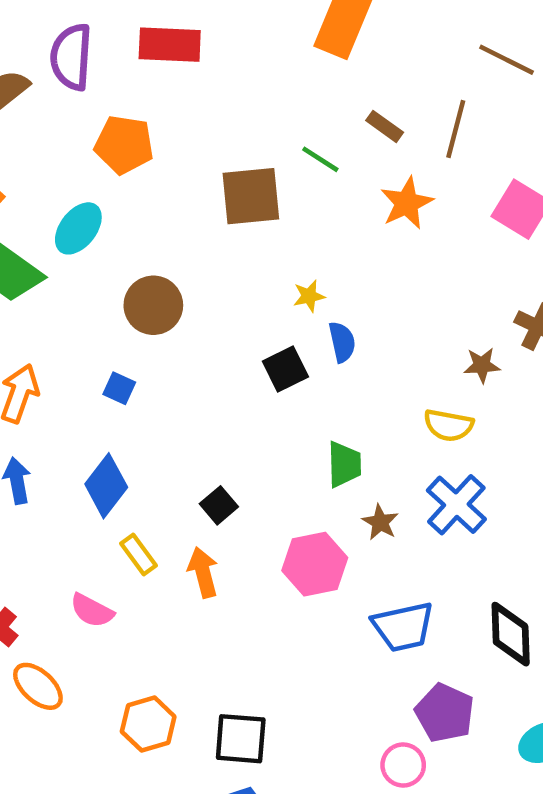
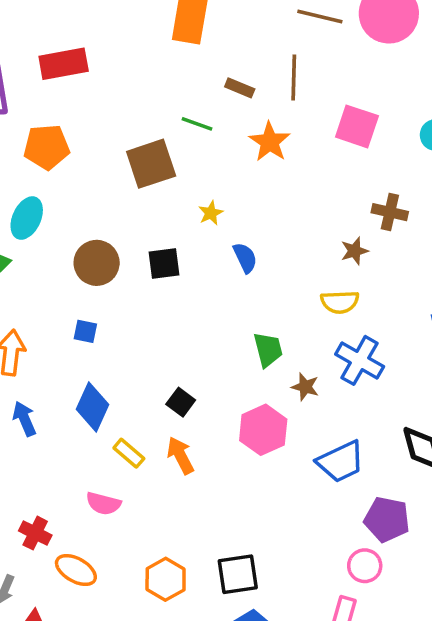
yellow star: (309, 296) -> (211, 213), moved
black square: (285, 369) -> (164, 264), moved, turned 32

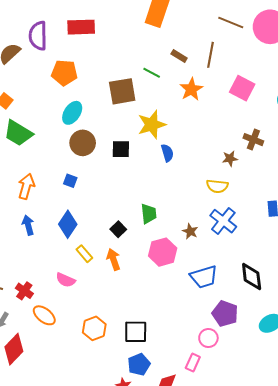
yellow star: (211, 213) -> (152, 125), size x2.0
cyan ellipse: (27, 218) -> (72, 113), moved
green trapezoid: (268, 350) -> (149, 214), moved

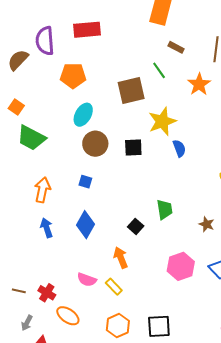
brown rectangle: (179, 56) -> (176, 47), moved
green line: (152, 73) -> (159, 70), turned 30
pink hexagon: (163, 252) -> (181, 266), moved
yellow rectangle: (84, 254) -> (114, 287), moved
orange arrow: (113, 259) -> (121, 258), moved

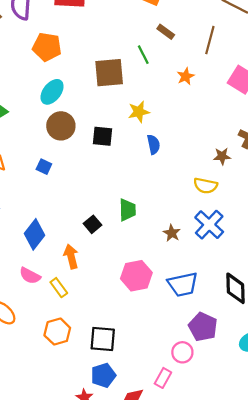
orange star: (199, 84) -> (186, 76), size x0.7
yellow star: (162, 121) -> (139, 112), size x0.7
blue diamond: (86, 225) -> (35, 234), moved

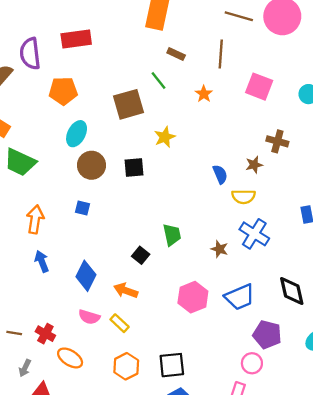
blue semicircle: (153, 144) -> (220, 174), moved
orange arrow: (71, 256) -> (126, 291), turned -45

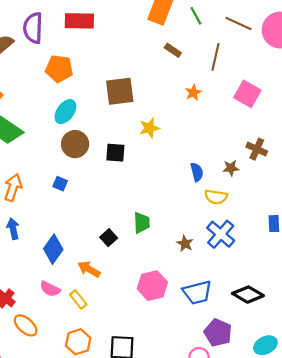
green line: (159, 81) -> (196, 16), moved
black diamond: (292, 291) -> (248, 295), turned -56

